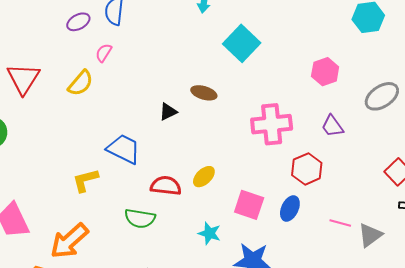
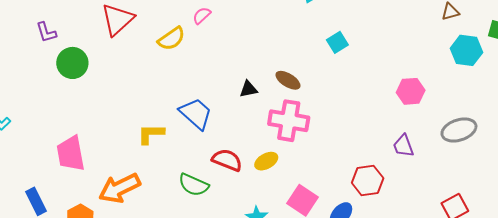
cyan square: (242, 43) -> (337, 42), size x0.6
pink cross: (272, 124) -> (289, 121), moved

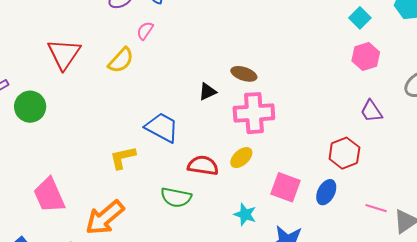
cyan square: (337, 42) -> (360, 18), moved

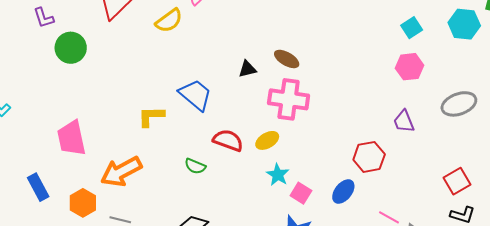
pink square: (286, 187) -> (301, 193), moved, size x0.7
green semicircle: (176, 197) -> (195, 166), size x0.7
cyan star: (245, 214) -> (278, 175), moved

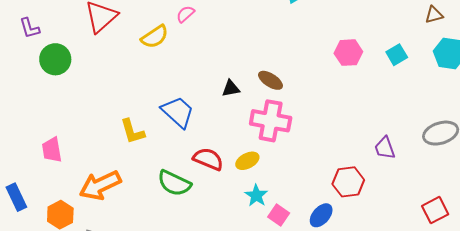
pink hexagon: (410, 67) -> (348, 53), moved
yellow L-shape: (151, 116) -> (132, 131), turned -108
pink trapezoid: (71, 138) -> (52, 150), size x0.7
green semicircle: (195, 166) -> (174, 183), size x1.6

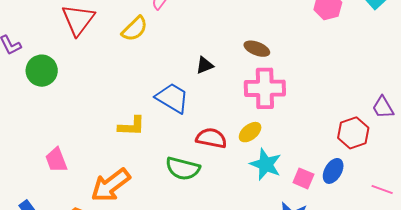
black triangle: (231, 89) -> (205, 65), moved
yellow L-shape: (132, 131) -> (132, 126), turned -60
purple trapezoid: (385, 148) -> (383, 107), moved
cyan star: (256, 195) -> (266, 164), size x1.4
pink square: (279, 215) -> (303, 178), moved

